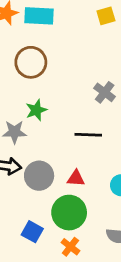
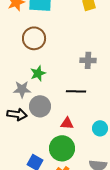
gray cross: (105, 92) -> (88, 60), turned -35
gray circle: (39, 176) -> (40, 106), moved

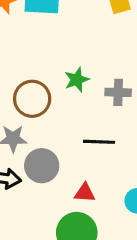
brown circle: (34, 38) -> (32, 99), moved
green star: (38, 73) -> (77, 80), moved

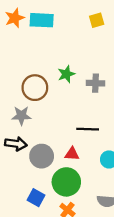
black line: (99, 142) -> (88, 129), moved
gray circle: (42, 166) -> (42, 156), moved

